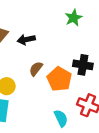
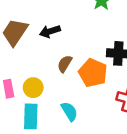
cyan semicircle: (61, 118) -> (69, 111), moved

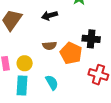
black arrow: (50, 31) -> (50, 16), moved
brown semicircle: (65, 64) -> (49, 46), turned -128

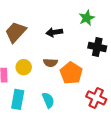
black cross: (91, 39) -> (97, 47), moved
yellow circle: (25, 63) -> (24, 67), moved

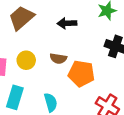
orange pentagon: (71, 73) -> (81, 74), turned -30

